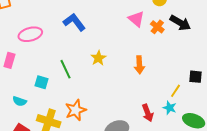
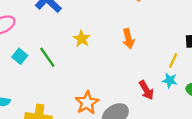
cyan square: (41, 82) -> (20, 56), moved, turned 32
orange star: (76, 110) -> (87, 103), moved

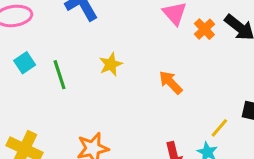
orange arrow: (128, 39) -> (171, 82), turned 132

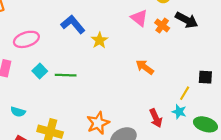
yellow star: (111, 64) -> (99, 40), moved
green line: (59, 75) -> (66, 75), turned -60

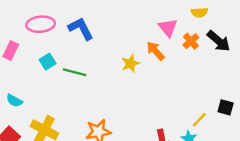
blue L-shape: (73, 24) -> (81, 29), moved
yellow star: (99, 40) -> (130, 64), moved
orange arrow: (145, 67) -> (155, 51), moved

